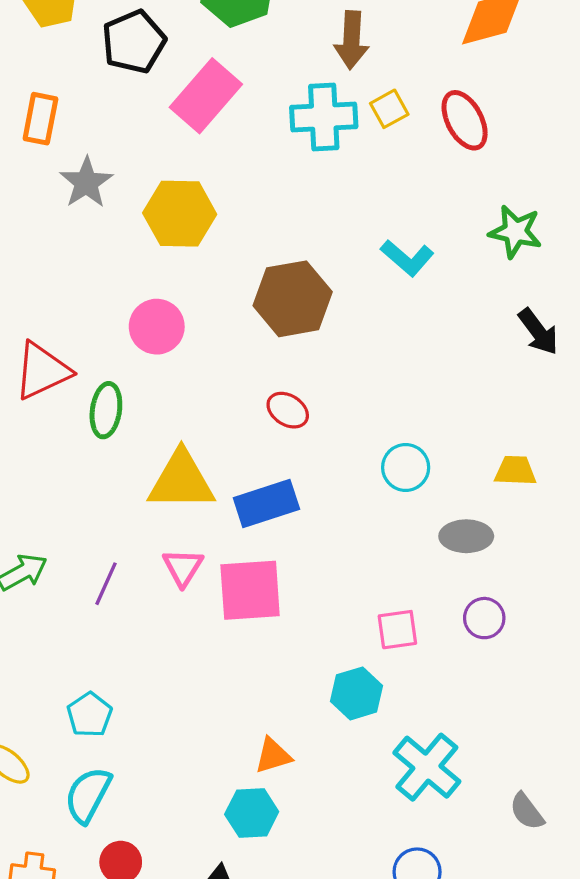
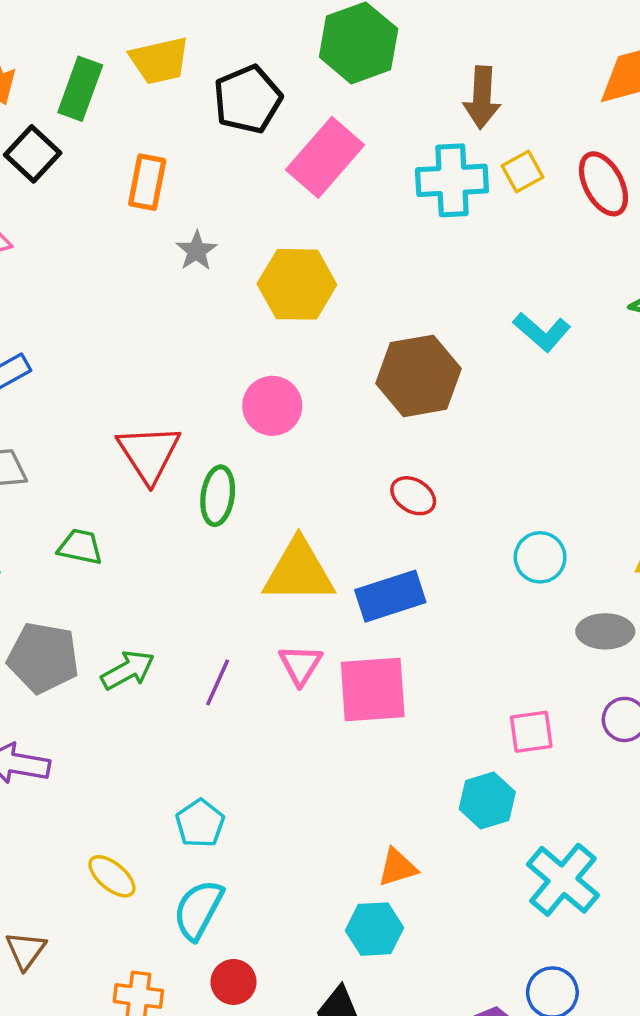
gray star: (86, 183) -> (196, 251), size x0.7
red triangle: (42, 371) -> (149, 453), turned -38

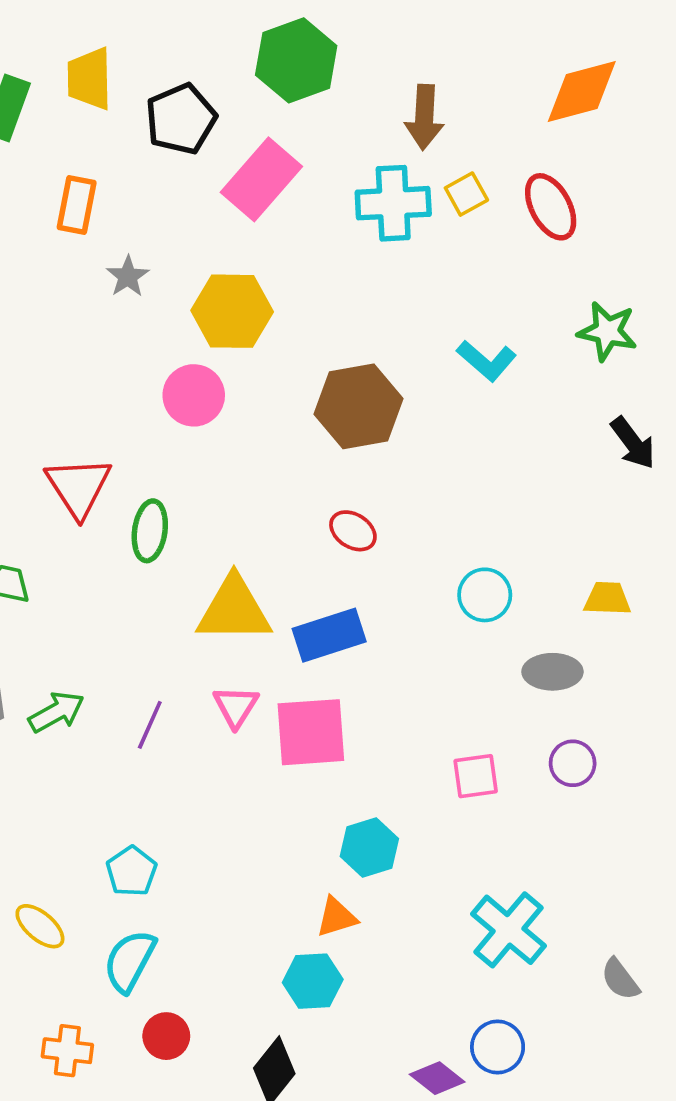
yellow trapezoid: (160, 61) -> (89, 79), turned 102
pink circle: (272, 406) -> (194, 395), moved
cyan hexagon: (487, 800) -> (369, 847), moved

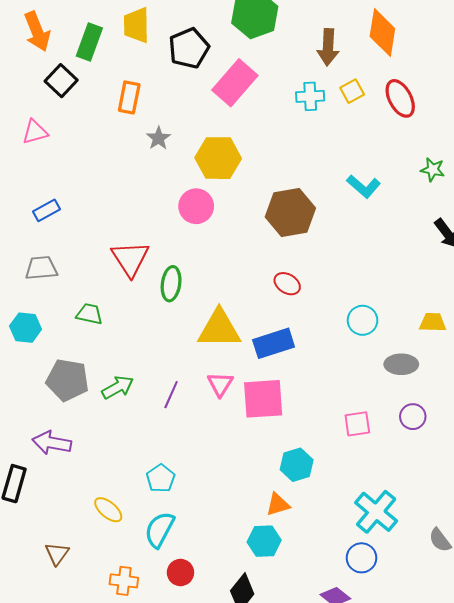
orange diamond: (582, 92) -> (382, 33), moved, turned -66
cyan cross: (393, 203) -> (310, 96), size x0.7
green star: (607, 331) -> (433, 170), size x0.7
blue circle: (498, 1047) -> (361, 558), moved

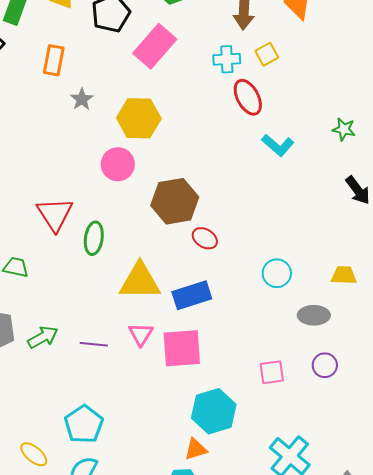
red ellipse: (400, 98) -> (248, 97), moved
brown hexagon: (290, 213) -> (175, 201), moved
purple line: (171, 395) -> (94, 344), turned 72
cyan hexagon: (297, 465) -> (214, 411), size x1.4
cyan pentagon: (161, 478) -> (84, 424), size x1.4

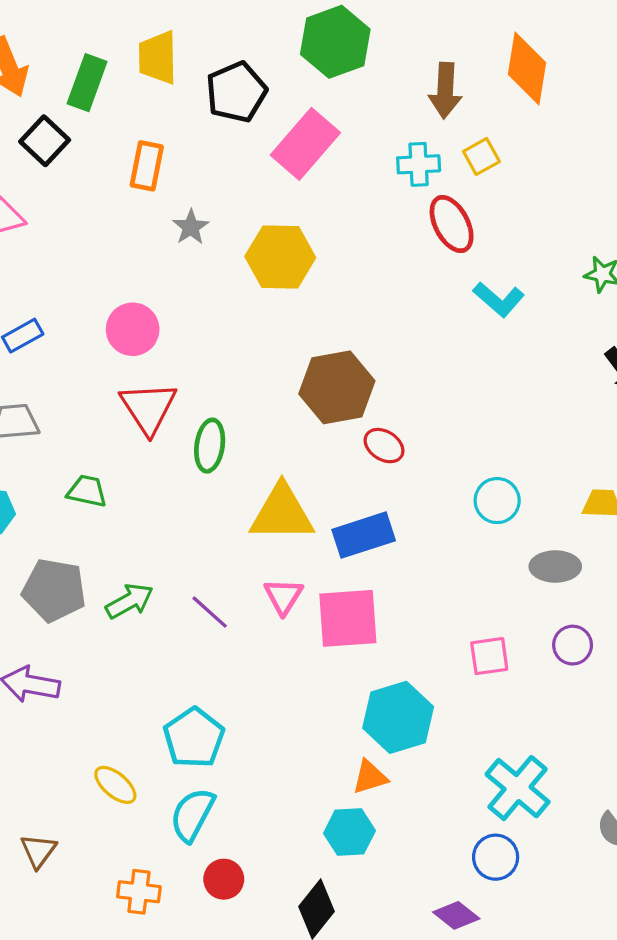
pink circle: (118, 164) -> (133, 329), moved
purple line: (94, 344) -> (210, 612), turned 36

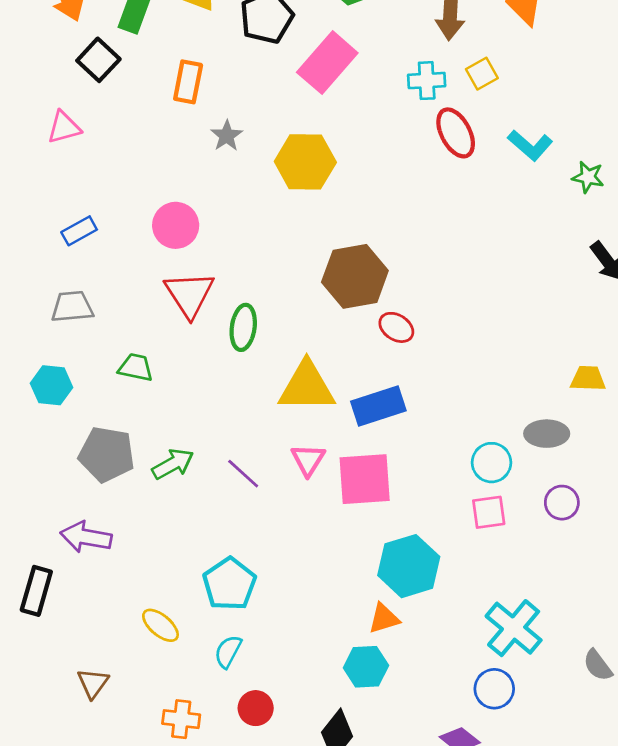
cyan L-shape: (499, 299) -> (530, 145), moved
cyan circle: (497, 501) -> (491, 463), moved
cyan semicircle: (192, 815) -> (228, 652), size x0.7

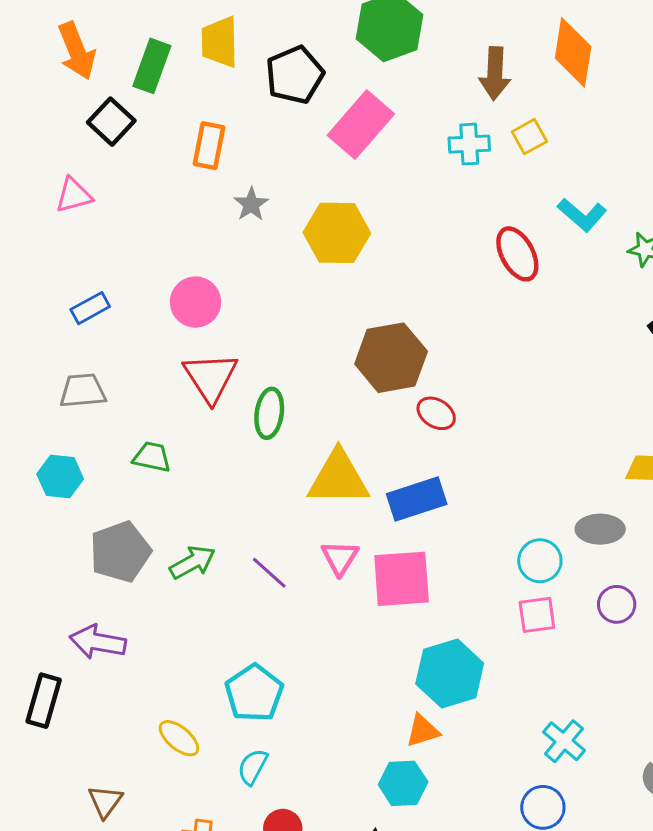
red ellipse: (456, 133) -> (517, 254), moved
gray pentagon: (107, 454) -> (120, 552), turned -30
cyan cross: (514, 628) -> (564, 741), size x0.7

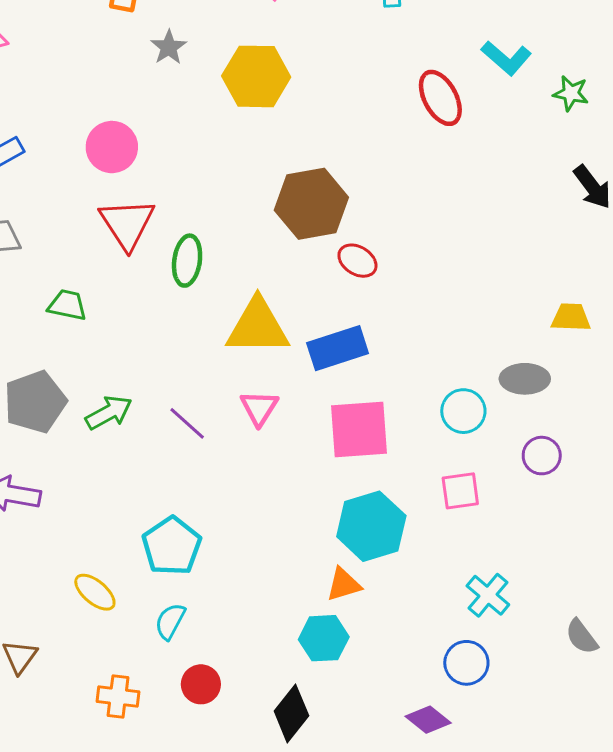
pink square: (402, 579) -> (359, 429), moved
pink square: (537, 615) -> (460, 491), moved

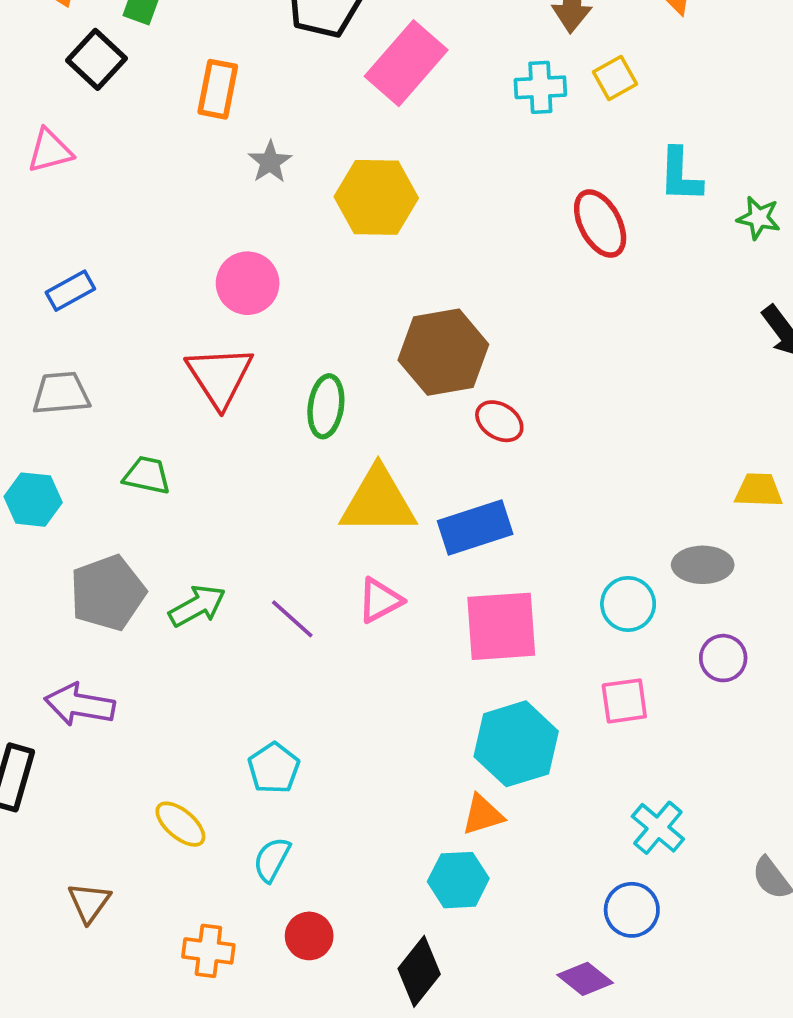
cyan L-shape: (506, 58) -> (680, 175), turned 51
pink circle: (112, 147) -> (248, 283), moved
green ellipse: (187, 261) -> (326, 406), moved
pink triangle: (259, 408) -> (380, 600), turned 30
cyan pentagon: (172, 546) -> (274, 768), size x0.7

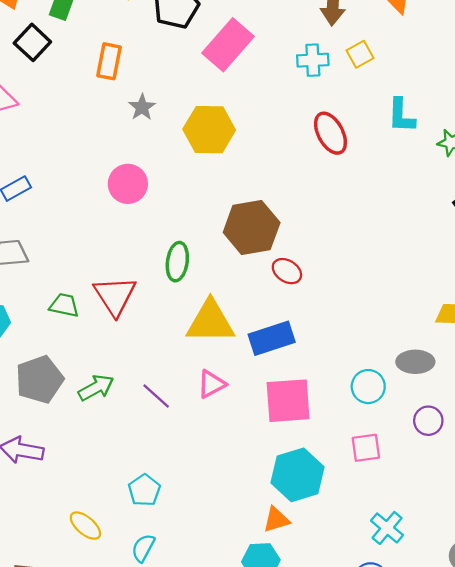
red ellipse: (600, 223) -> (331, 133), moved
red triangle: (220, 376) -> (115, 296), moved

